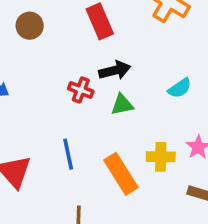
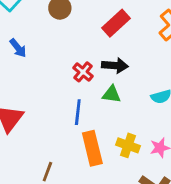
red rectangle: (100, 21) -> (116, 23), turned 52
blue line: (68, 154) -> (78, 112), moved

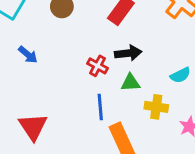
yellow cross: (128, 145) -> (156, 107), moved

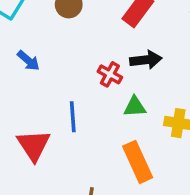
green triangle: (130, 83) -> (135, 107), moved
blue line: (100, 107) -> (73, 117), moved

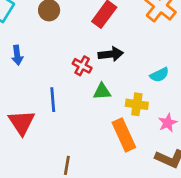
blue arrow: (28, 61) -> (17, 55), turned 42
orange rectangle: (138, 162) -> (124, 135), moved

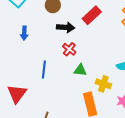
black arrow: (111, 54) -> (66, 27), moved
red triangle: (22, 122) -> (17, 94), moved

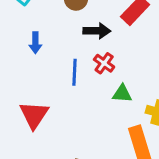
blue line: (44, 70) -> (75, 72), moved
red triangle: (17, 94) -> (34, 115), moved

